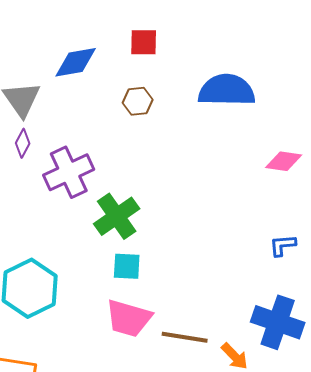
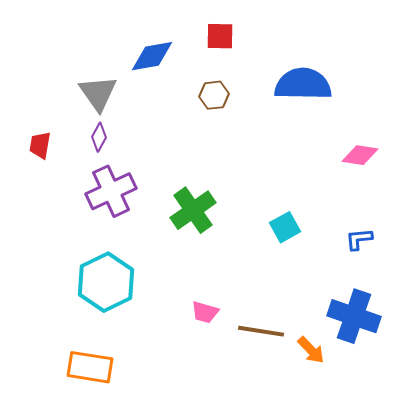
purple cross: (69, 172) -> (111, 191), moved
cyan square: (127, 266) -> (285, 227), moved, turned -32
pink trapezoid: (129, 318) -> (205, 312), size x0.6

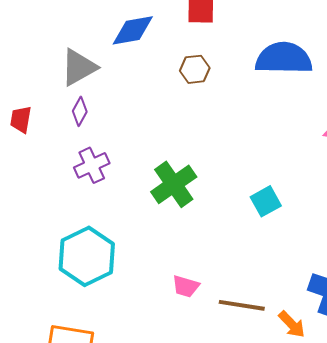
gray triangle: (98, 93) -> (79, 67), turned 36
purple cross: (111, 191) -> (92, 165), size x0.7

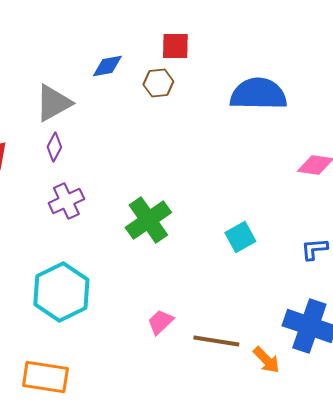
blue diamond: (133, 30) -> (107, 66), size x0.7
brown hexagon: (195, 69) -> (158, 83), moved
pink trapezoid: (186, 286) -> (160, 322), turned 120

